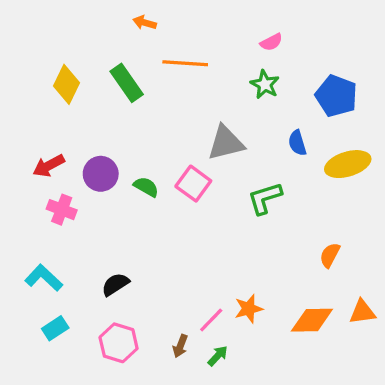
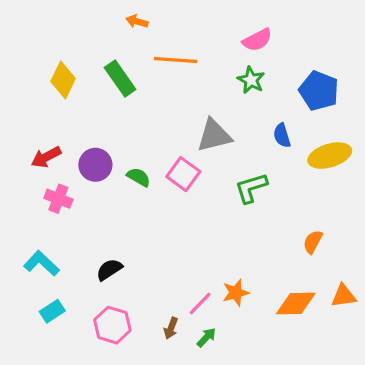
pink semicircle: (271, 42) -> (257, 40), size x1.4

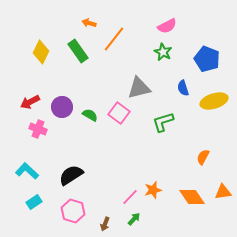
orange arrow: (137, 21) -> (89, 23), moved
orange line: (176, 60) -> (114, 39), turned -56
black semicircle: (109, 270) -> (71, 175), size x1.4
orange diamond: (296, 303) -> (192, 197), turned 56
brown arrow: (171, 328) -> (105, 224), moved

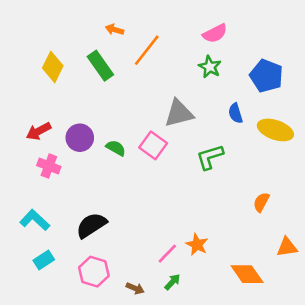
yellow ellipse: (214, 101) -> (275, 130), turned 36
orange star: (153, 190) -> (197, 245), turned -30
orange diamond: (192, 197) -> (247, 274), moved
brown arrow: (105, 224) -> (135, 288), turned -88

